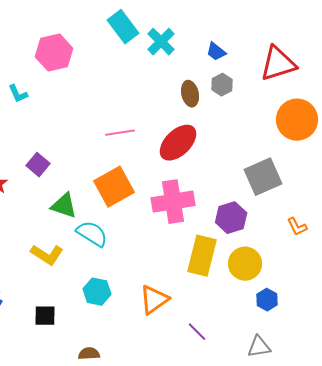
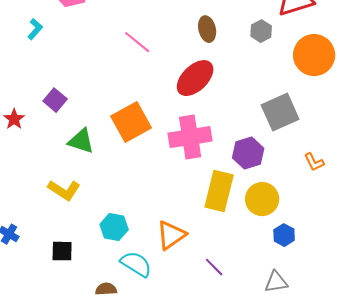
gray hexagon: (222, 85) -> (261, 31), moved
cyan L-shape: (18, 94) -> (35, 29), turned -115
pink line: (120, 133) -> (137, 42), moved, turned 48
cyan semicircle: (92, 234) -> (136, 264), moved

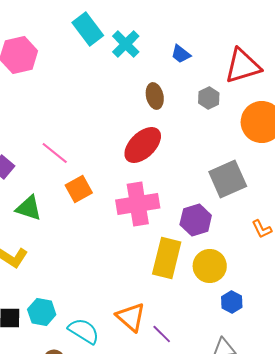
pink line: (137, 42) -> (55, 153), moved
orange square: (131, 122) -> (79, 189), size x0.7
cyan hexagon: (114, 227) -> (42, 312), moved
orange triangle: (171, 235) -> (131, 317), moved, turned -44

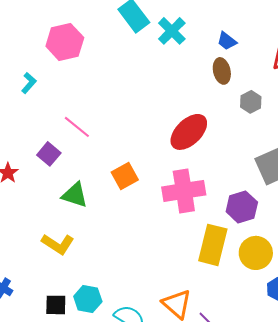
brown ellipse: (155, 96) -> (222, 71), moved
gray hexagon: (209, 98) -> (251, 102), moved
pink line: (55, 153) -> (77, 127), moved

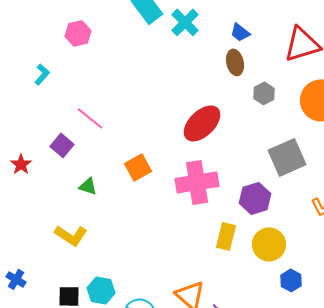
pink hexagon: (65, 42) -> (78, 33), size x0.7
green triangle: (75, 195) -> (88, 186), size x0.7
yellow rectangle: (213, 245) -> (226, 236), size x0.7

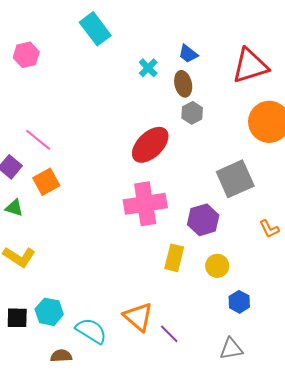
cyan cross: (185, 22) -> (148, 68), moved, size x0.7
gray hexagon: (264, 93) -> (192, 113), moved
orange square: (138, 167) -> (46, 182), moved
green triangle: (88, 186) -> (14, 208), moved
yellow circle: (269, 244) -> (217, 266), size x0.7

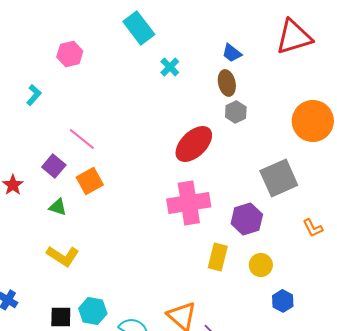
red triangle: (250, 66) -> (294, 37), moved
cyan cross: (148, 68) -> (170, 67), moved

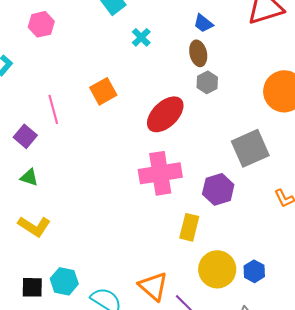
pink line: (82, 139) -> (53, 109), turned 36
orange square: (90, 181) -> (103, 91), moved
yellow circle: (261, 265) -> (217, 269), moved, size x1.6

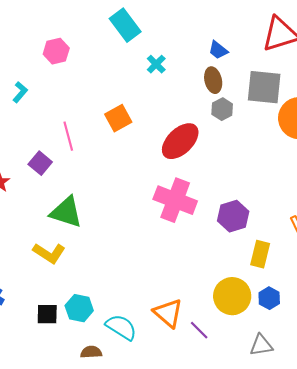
gray square: (250, 148) -> (264, 87), moved, turned 30
pink cross: (160, 173) -> (175, 200), turned 30
green triangle: (29, 177) -> (66, 212), moved, size x1.8
yellow rectangle: (189, 227) -> (260, 254), moved

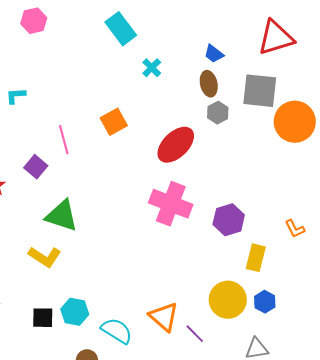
pink hexagon: (56, 51) -> (34, 21), moved
cyan L-shape: (20, 92) -> (16, 96), turned -135

